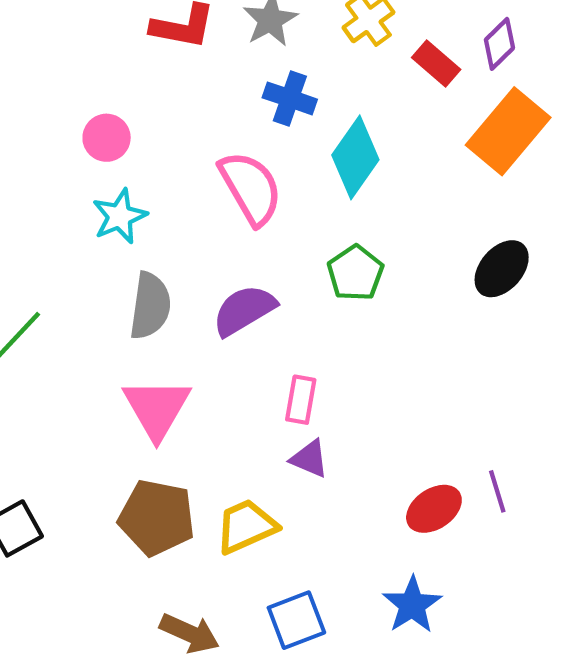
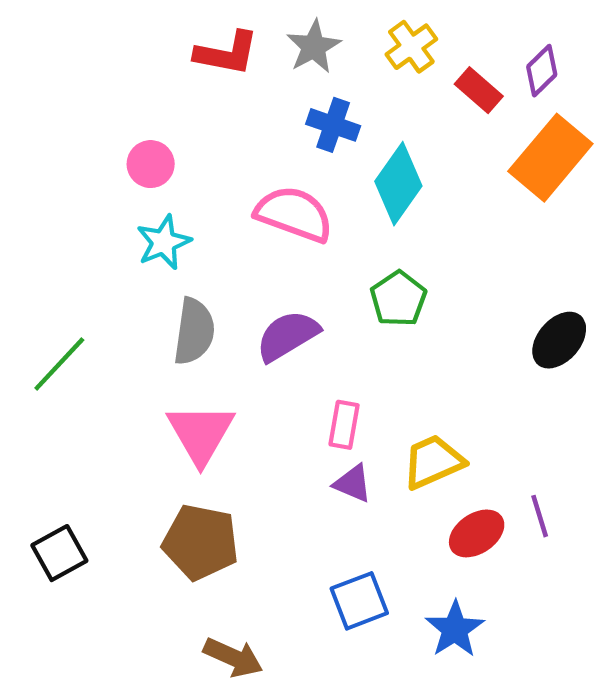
pink semicircle: (251, 188) -> (294, 214), turned -40
black ellipse: (502, 269) -> (559, 340), moved
yellow trapezoid: (246, 526) -> (433, 462), moved
blue square: (296, 620) -> (359, 601), moved

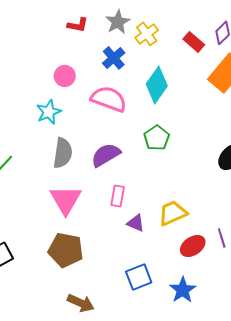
yellow cross: (411, 47) -> (147, 34), moved
red L-shape: (227, 53) -> (78, 25), size x0.7
blue cross: (333, 125) -> (114, 58), moved, turned 30
pink circle: (151, 164) -> (65, 76), moved
pink rectangle: (344, 425) -> (118, 196), moved

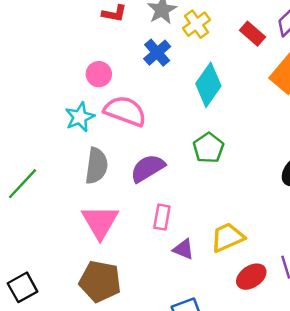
pink semicircle: (109, 99) -> (125, 111), moved

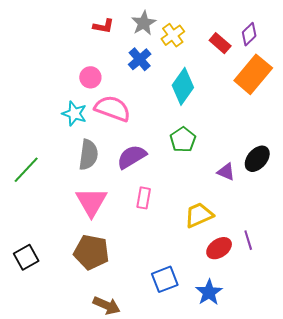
cyan star: (80, 117) -> (74, 114), turned -30
purple triangle: (183, 249) -> (226, 172), moved

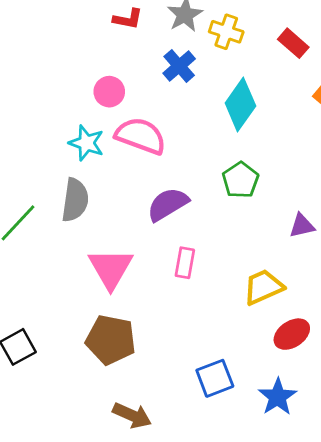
yellow cross: (173, 35) -> (226, 32), turned -35
gray semicircle: (88, 155) -> (75, 200), moved
purple triangle: (226, 172) -> (302, 226), turned -36

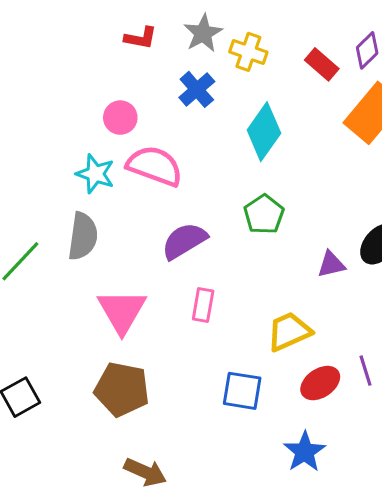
blue square: (215, 378) -> (242, 391), moved, turned 30

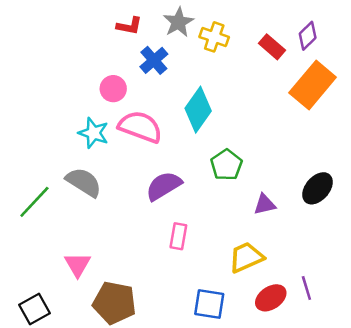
blue cross: (197, 89) -> (154, 60), moved
cyan diamond: (264, 132) -> (198, 110), moved
gray semicircle: (83, 236) -> (84, 182), turned -66
purple triangle: (331, 264) -> (265, 204), moved
pink triangle: (122, 311) -> (78, 265), moved, size x0.7

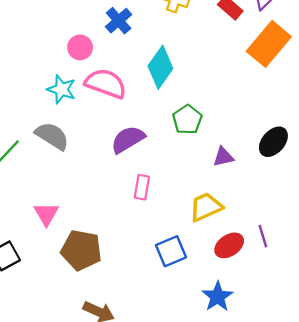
blue square: (209, 304) -> (171, 251), turned -32

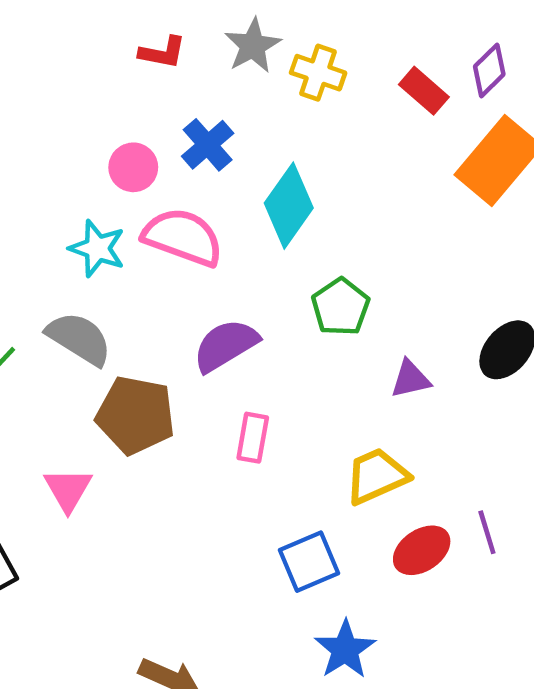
blue cross: (119, 21) -> (208, 145), moved
brown pentagon: (81, 250) -> (136, 415), moved
blue star: (218, 297) -> (345, 649), moved

